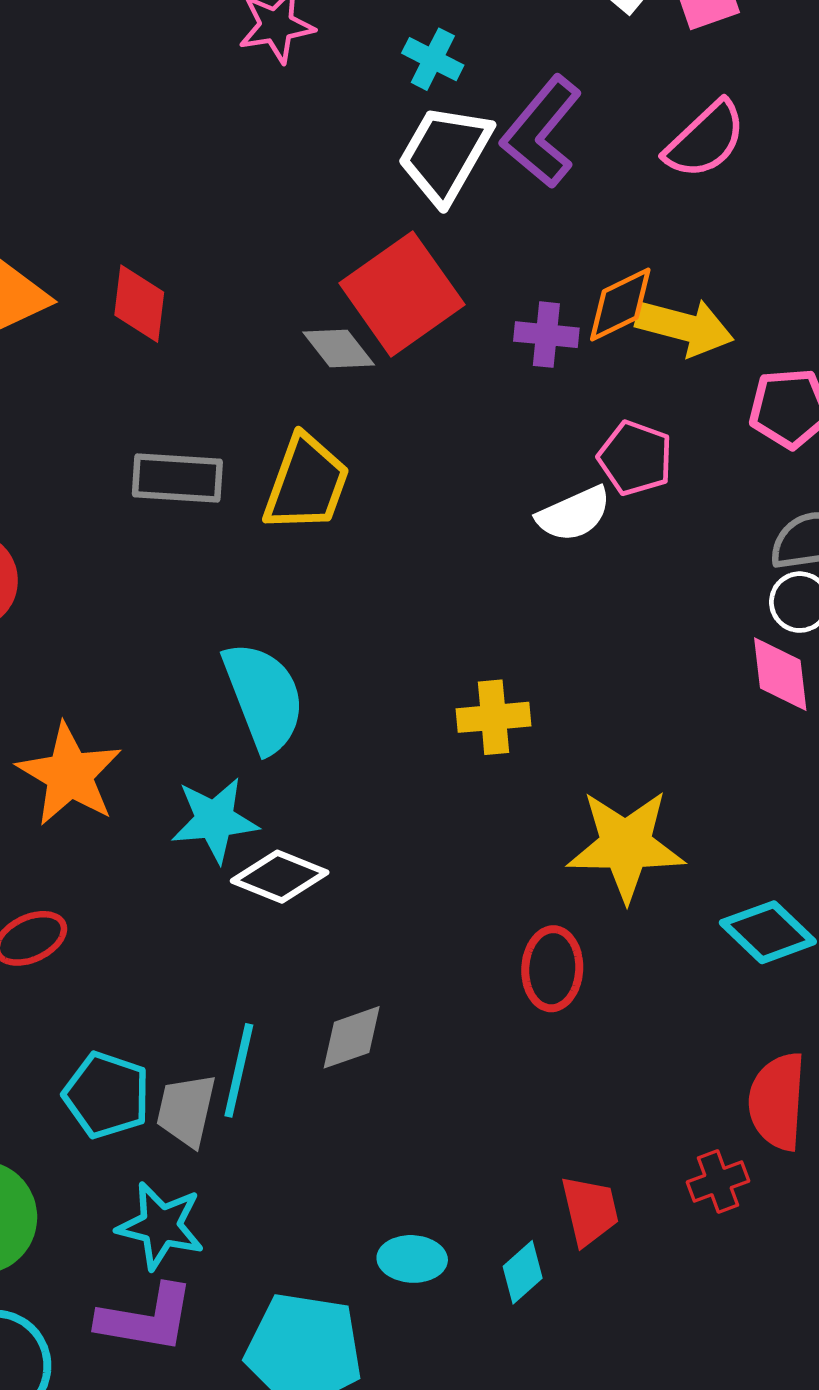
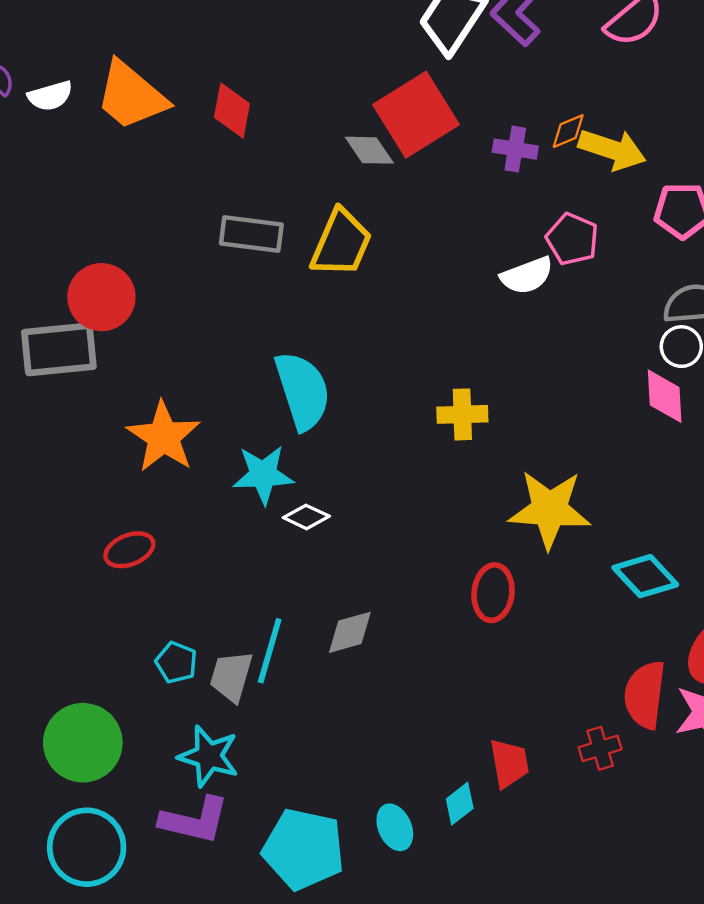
orange diamond: (620, 305) -> (568, 131), size x0.7
white diamond: (280, 877) -> (306, 517), size x0.7
cyan pentagon: (107, 1095) -> (176, 662), size x0.7
cyan ellipse: (412, 1259) -> (395, 827), moved, turned 60

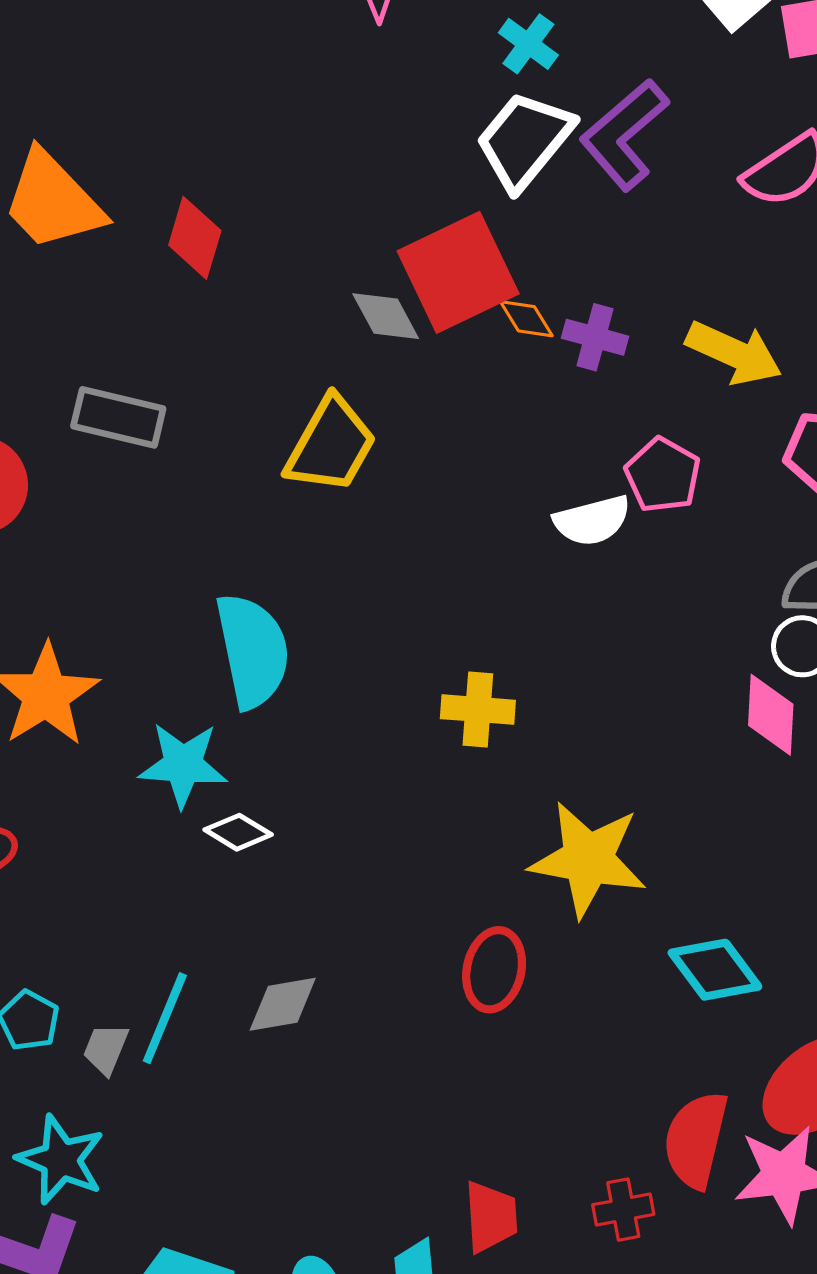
orange diamond: (568, 131) -> (526, 319), moved, turned 75
gray rectangle: (251, 234) -> (118, 417), moved
gray trapezoid: (231, 676) -> (106, 1049), size x0.7

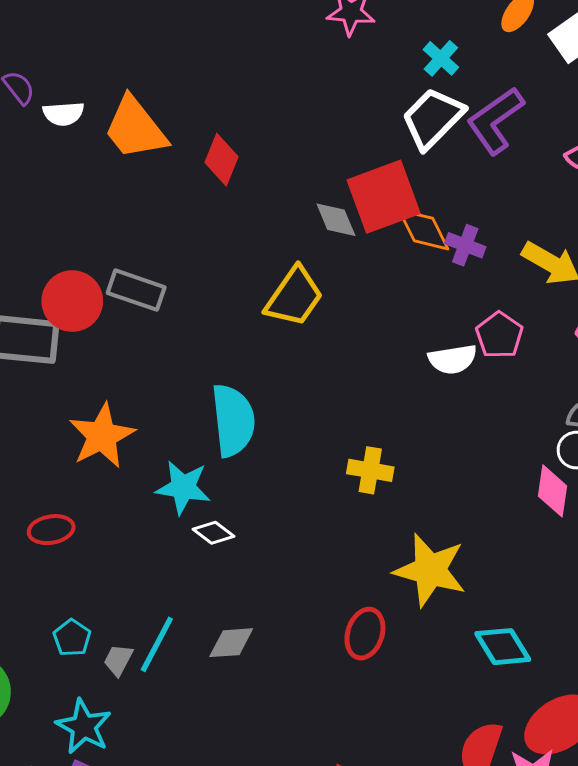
orange diamond: (526, 319) -> (424, 230), size x1.6
gray rectangle: (118, 417) -> (136, 290), moved

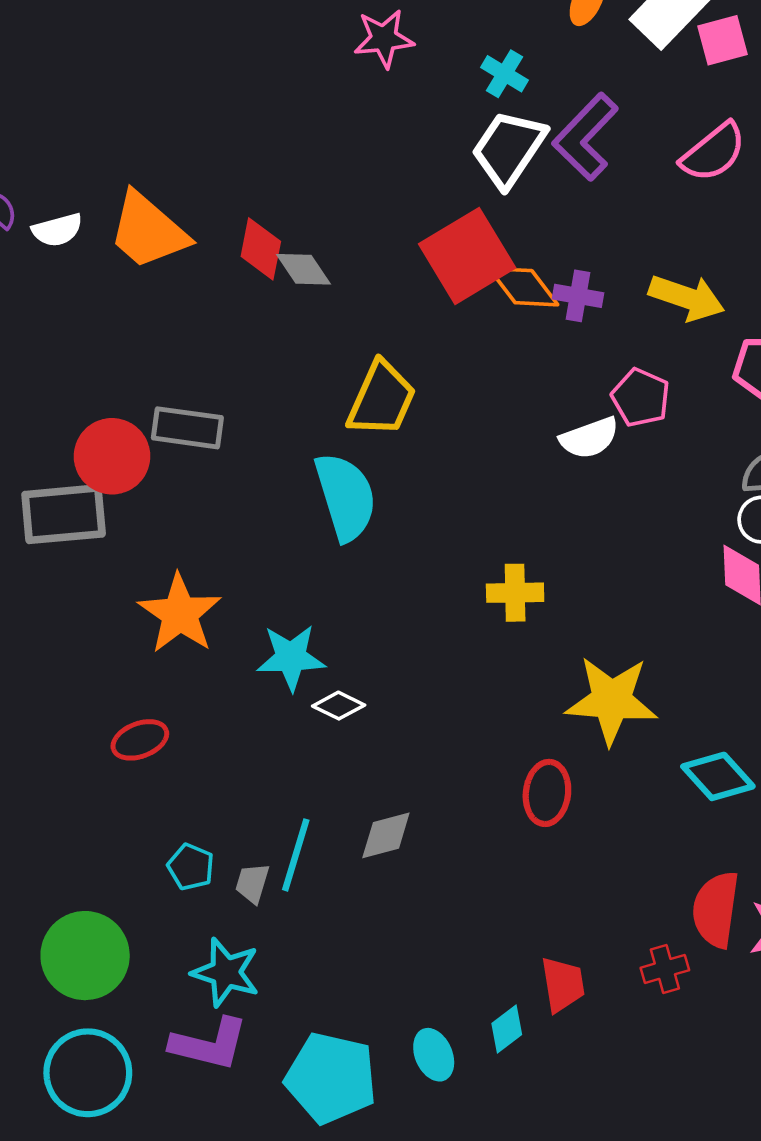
gray diamond: (336, 220) -> (304, 269), moved
cyan semicircle: (233, 420) -> (346, 497), moved

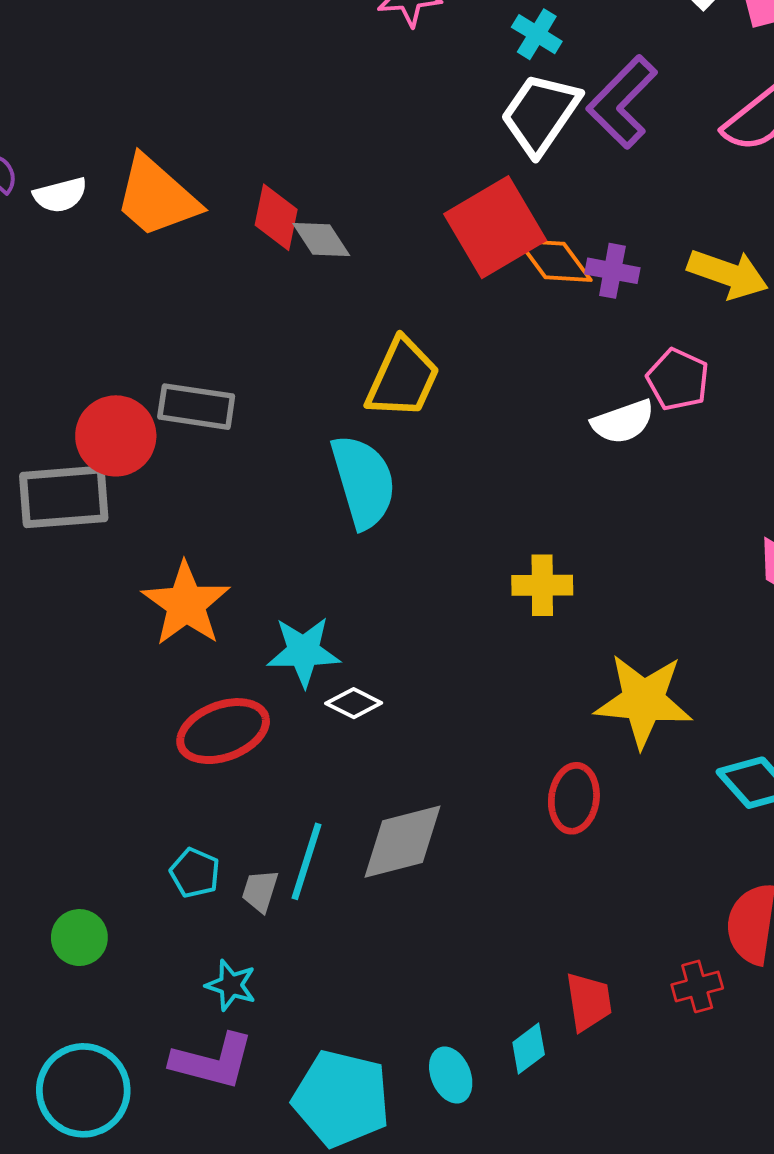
red ellipse: (140, 740) -> (223, 731), moved, size x1.5
gray diamond: (386, 835) -> (403, 842), size x1.5
green circle: (85, 956) -> (79, 938), moved, size x0.6
cyan star: (226, 972) -> (231, 985), size x0.7

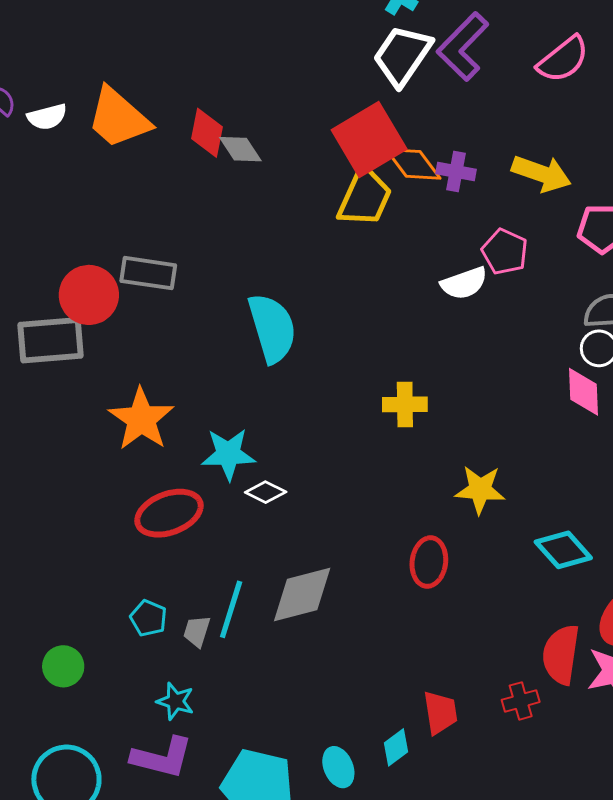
yellow trapezoid: (403, 378) -> (365, 197), moved
yellow star: (644, 701) -> (480, 490), size x0.7

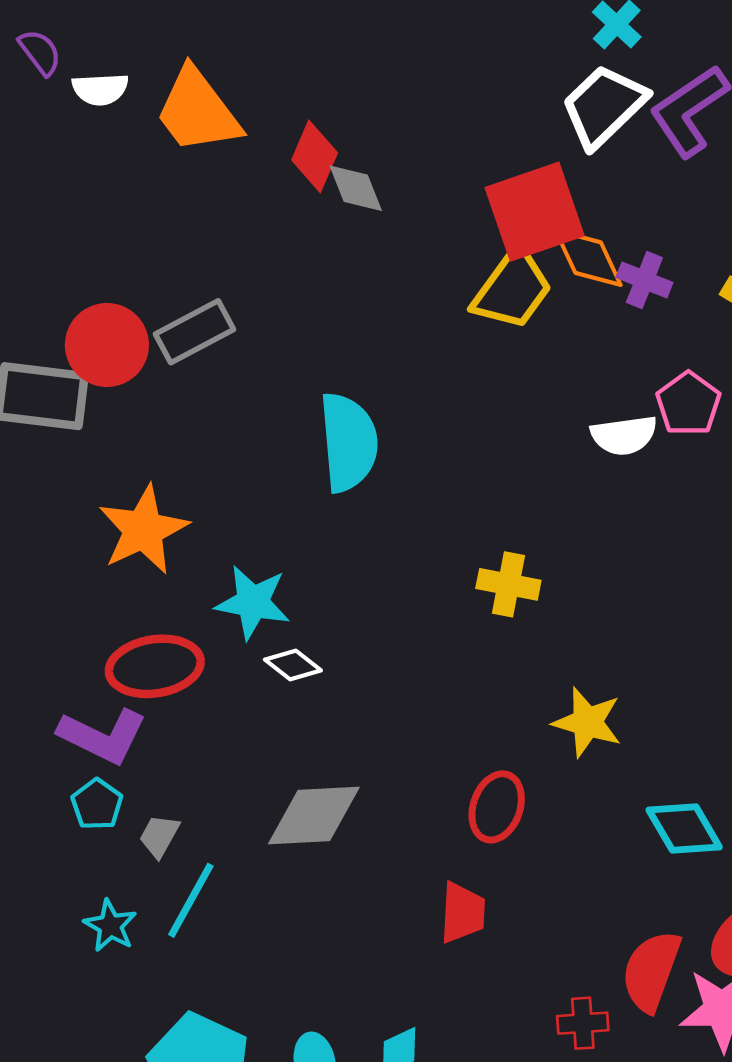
gray rectangle: (148, 273) -> (194, 332), turned -48
cyan line: (231, 609) -> (191, 900), moved
red trapezoid: (440, 713) -> (463, 913), moved
purple L-shape: (162, 758) -> (103, 736), moved

